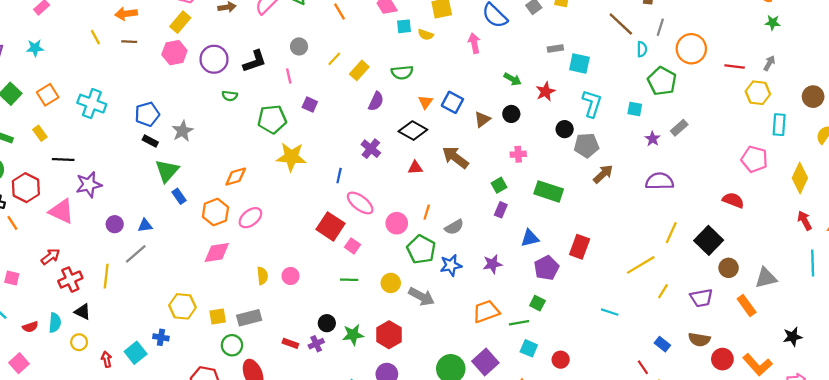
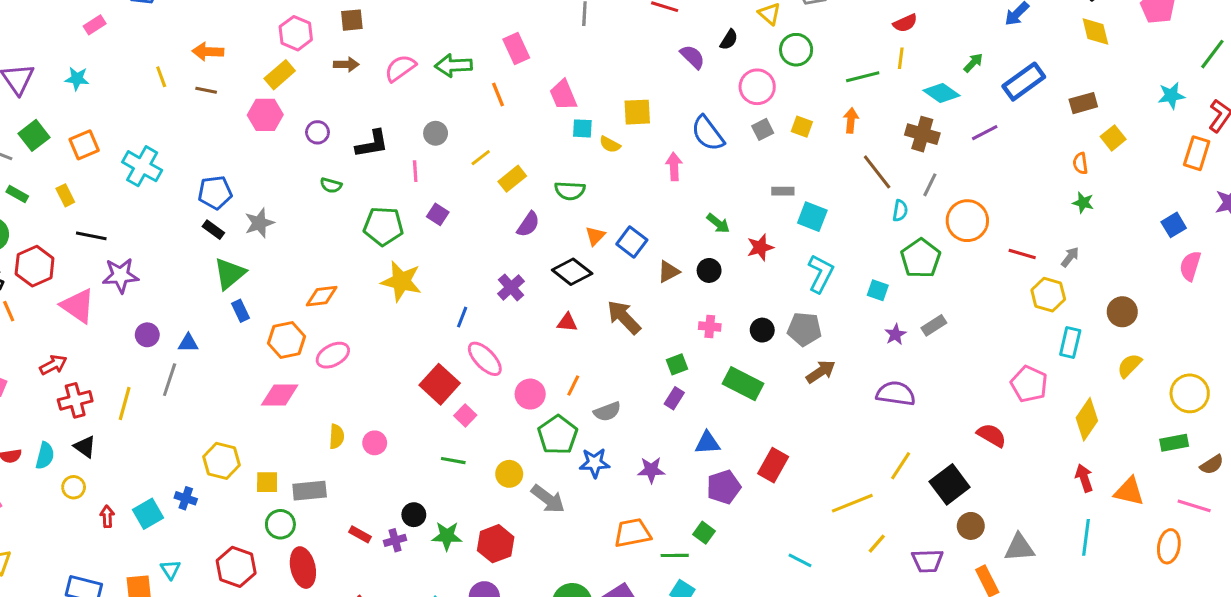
purple circle: (214, 59) -> (317, 132), size x0.6
black circle: (565, 129) -> (762, 330), moved
gray line: (136, 254) -> (170, 380), turned -40

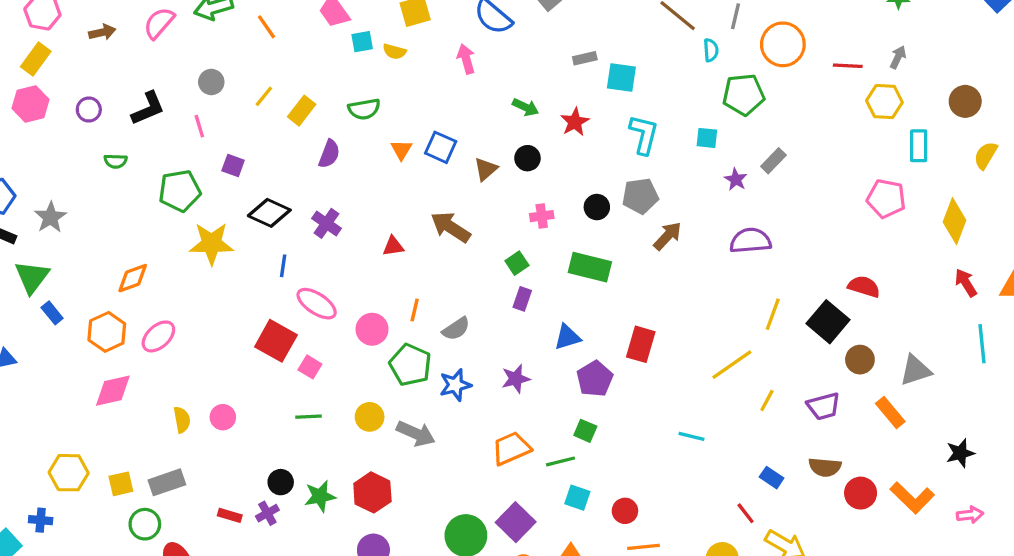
green pentagon: (921, 258) -> (744, 95), turned -30
black diamond: (572, 272) -> (269, 213), moved
red semicircle: (992, 435) -> (864, 287), moved

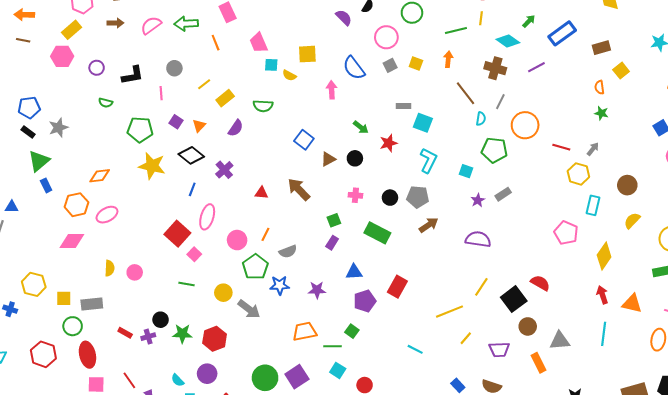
orange triangle: (401, 150) -> (199, 126), moved
pink ellipse: (317, 304) -> (207, 217), turned 60

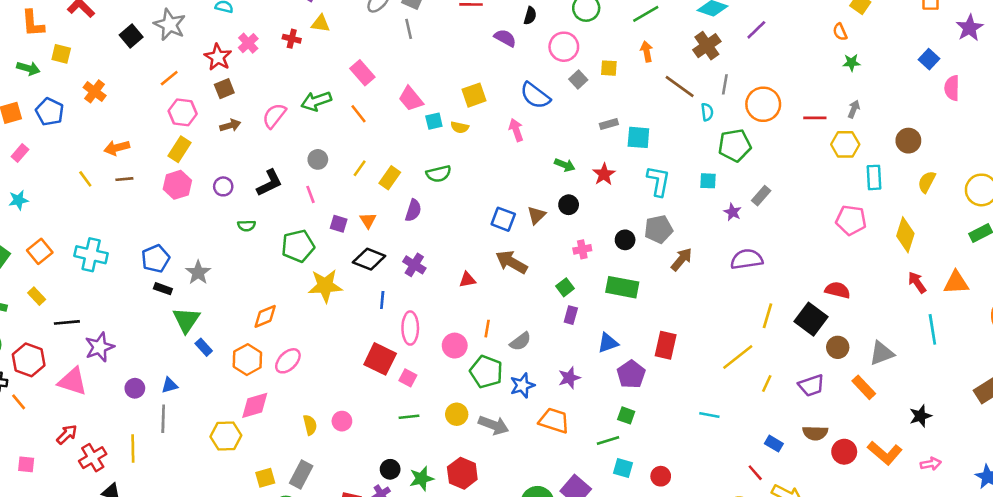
brown cross: (495, 68) -> (707, 46), turned -35
blue square: (304, 140) -> (503, 219), moved
yellow hexagon: (34, 284) -> (226, 436), moved
gray rectangle: (92, 304) -> (301, 475), turned -40
orange trapezoid: (305, 331) -> (554, 421), moved, turned 45

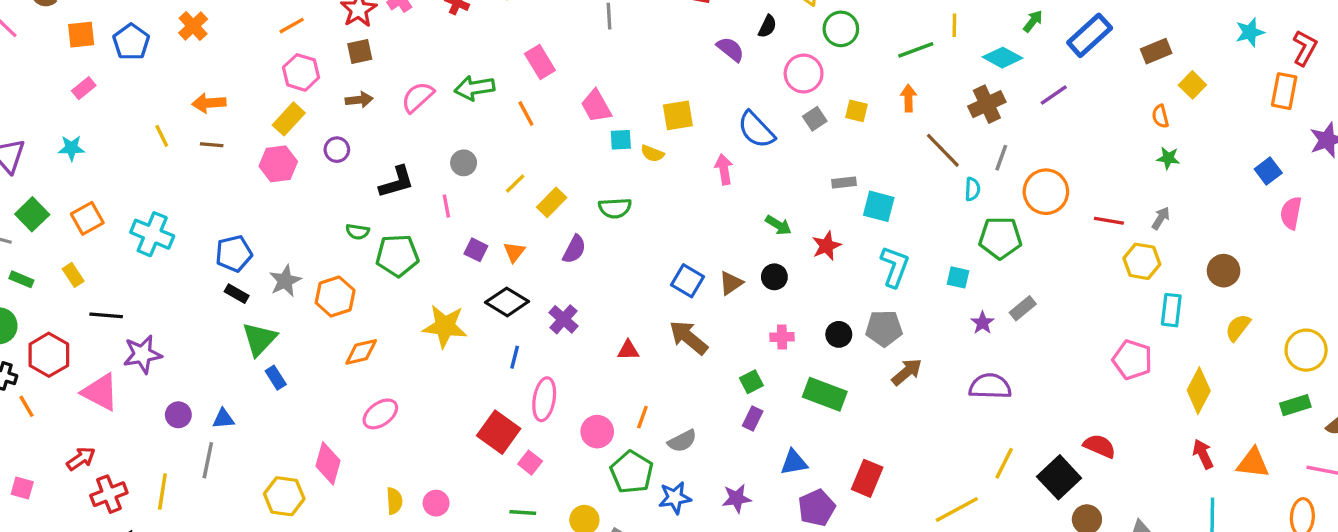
purple circle: (223, 186) -> (337, 150), moved
green pentagon: (298, 246) -> (397, 256), moved
orange hexagon: (247, 360) -> (335, 297), moved
pink diamond: (255, 405) -> (328, 463), turned -68

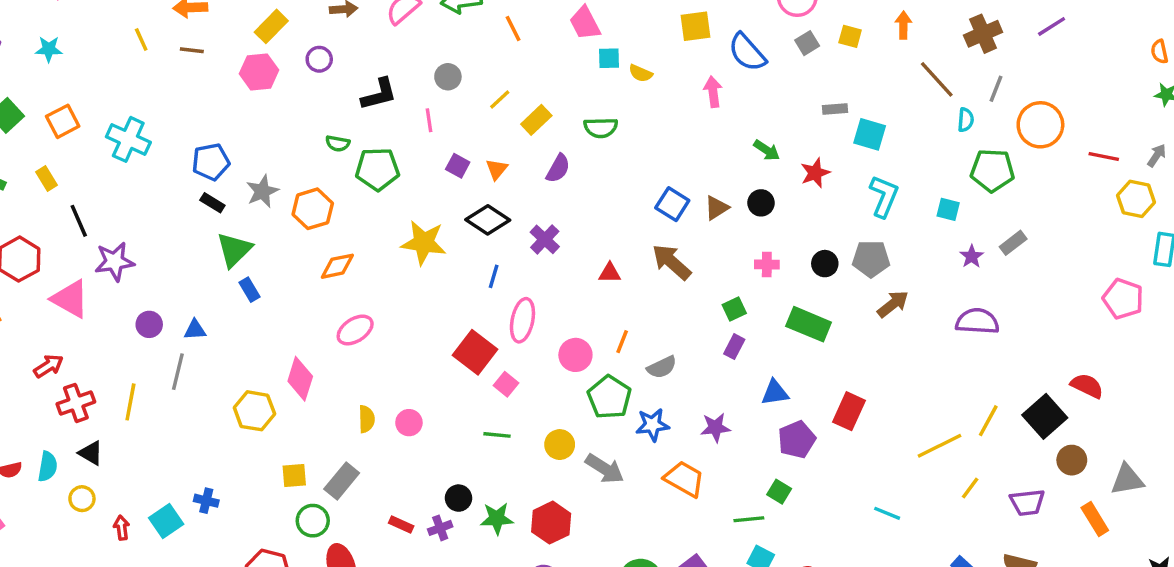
yellow square: (678, 115) -> (695, 26), moved
black line: (106, 315) -> (79, 221), turned 60
yellow line: (1004, 463) -> (988, 421), moved

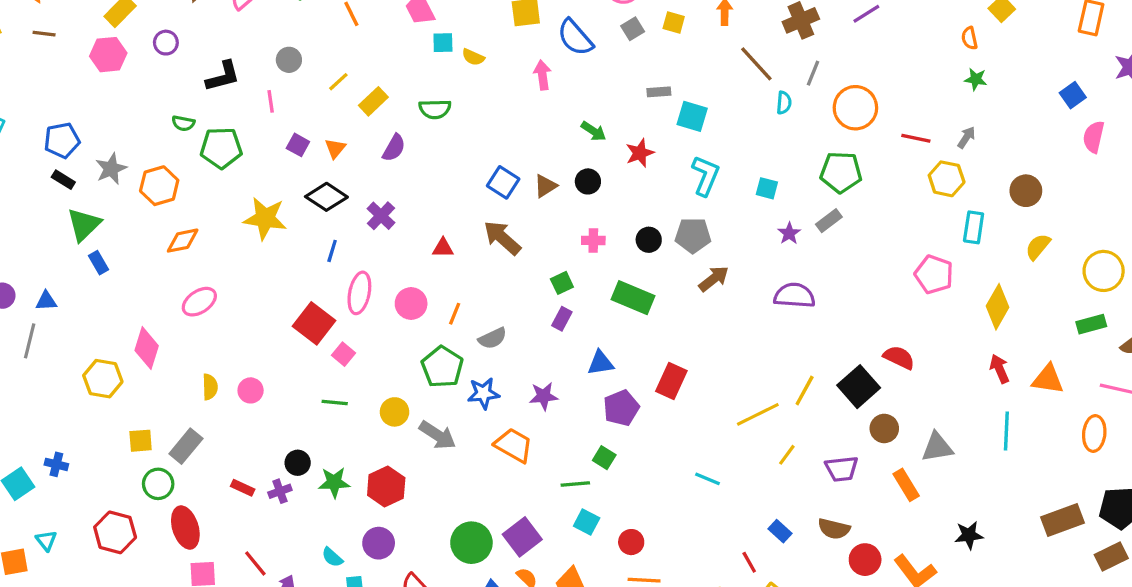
green pentagon: (992, 170) -> (841, 172), moved
pink circle: (575, 355) -> (411, 303), moved

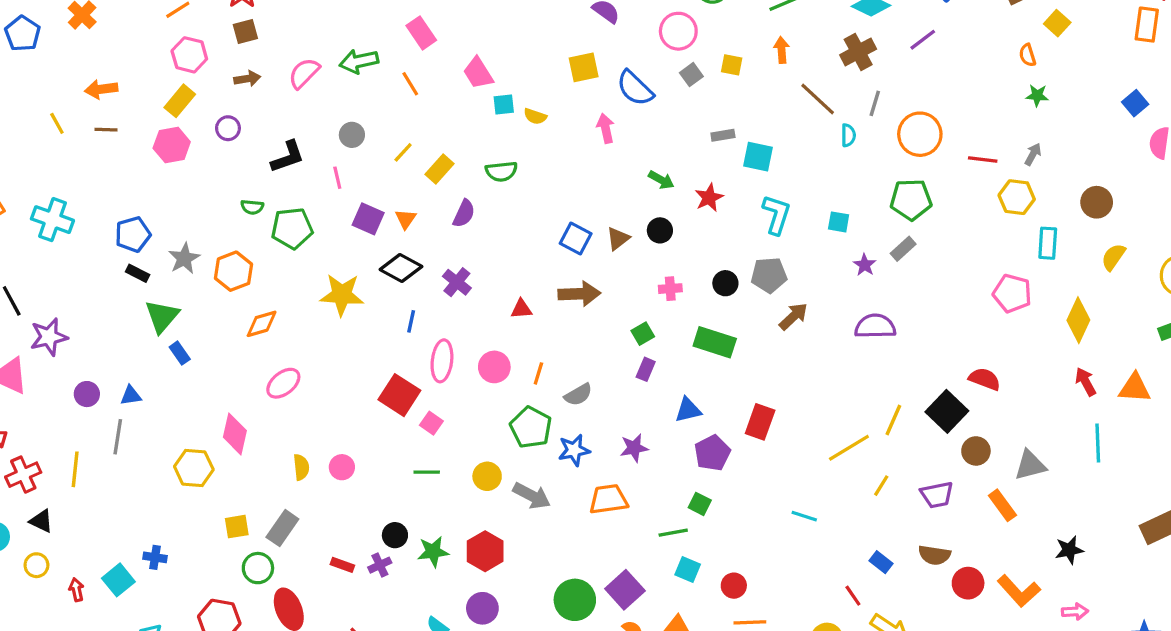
purple square: (298, 145) -> (368, 219), size x1.4
brown arrow: (502, 238) -> (579, 294), turned 141
orange trapezoid: (514, 445) -> (608, 499), turned -33

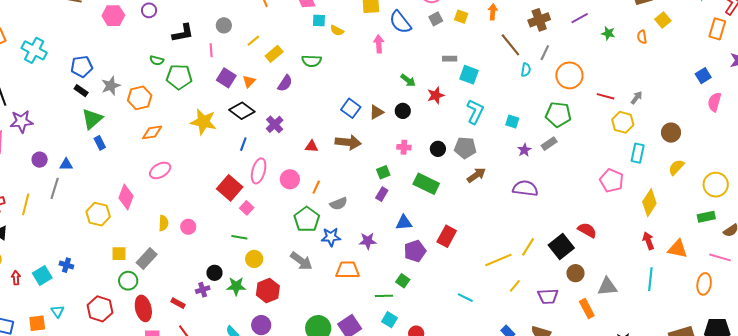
green star: (1037, 95) -> (608, 33), moved
yellow circle: (487, 476) -> (254, 259), moved
red rectangle: (342, 565) -> (178, 303), moved

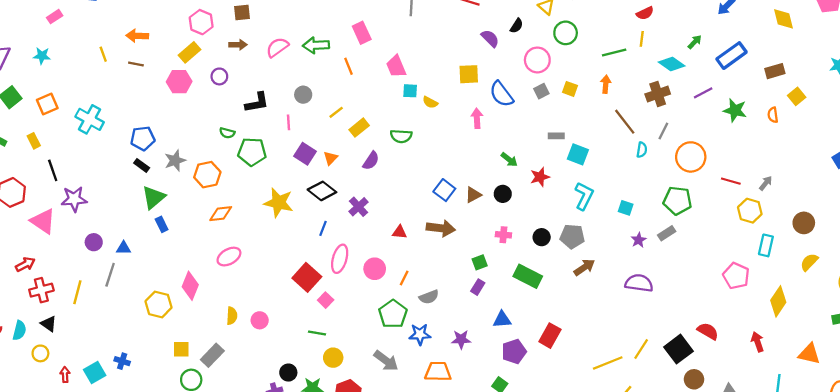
green star: (608, 33) -> (735, 110), size x1.5
red arrow: (648, 241) -> (757, 342), moved

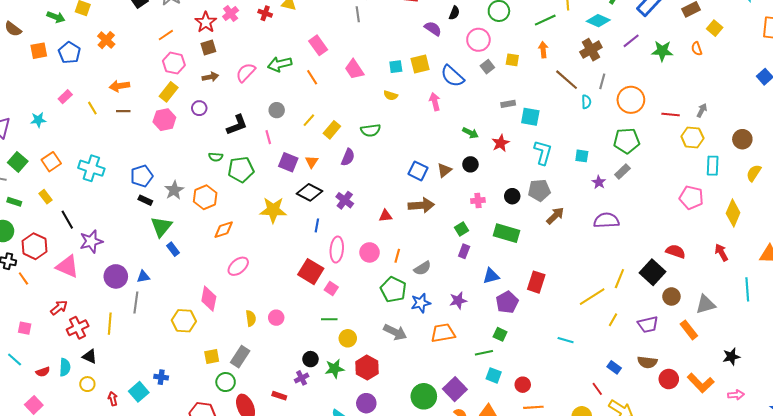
pink rectangle: (55, 17) -> (65, 97), moved
cyan square: (410, 91) -> (396, 67), moved
purple circle: (94, 242) -> (116, 276), size x1.5

